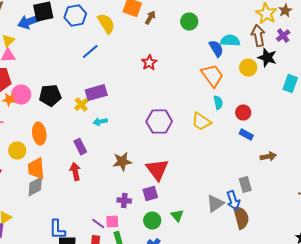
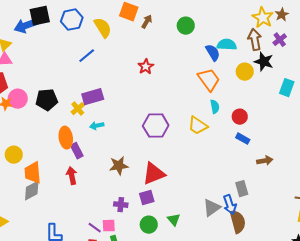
orange ellipse: (39, 134) -> (66, 138), moved
red triangle: (157, 170) -> (154, 174), turned 45

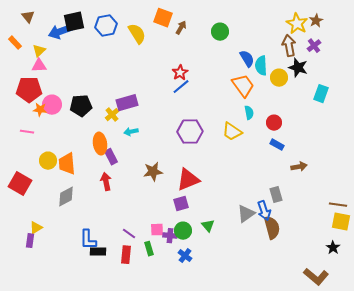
cyan semicircle: (227, 45) -> (261, 66), moved, turned -96
blue line: (87, 56) -> (181, 87), moved
orange trapezoid: (33, 173) -> (67, 164), moved
purple cross: (121, 205) -> (170, 236), moved
pink square: (109, 226) -> (157, 230), moved

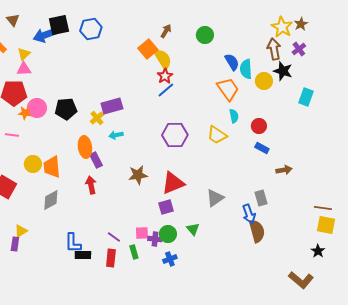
orange square: (163, 18) -> (148, 49), moved, turned 30
yellow semicircle: (137, 34) -> (163, 59), moved
gray triangle: (246, 214) -> (215, 198), moved
blue cross: (185, 256) -> (170, 259), turned 32

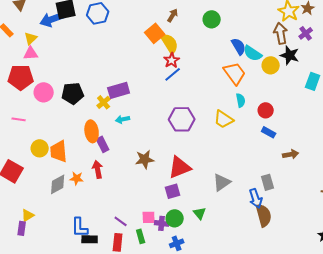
cyan semicircle: (246, 69) -> (253, 53), turned -54
orange star: (25, 113) -> (77, 178), moved

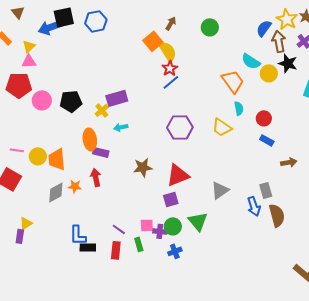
blue semicircle: (239, 46) -> (264, 28), moved, turned -114
pink line: (19, 119) -> (17, 150), moved
purple rectangle: (103, 144) -> (101, 152), turned -49
green triangle: (200, 213) -> (198, 221), size x1.5
brown semicircle: (264, 215) -> (277, 215), moved

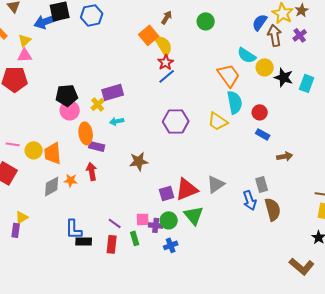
black star: (288, 63) -> (284, 77), moved
pink circle: (42, 100) -> (70, 110), moved
cyan semicircle: (239, 108) -> (235, 102), size x1.6
red triangle: (178, 175) -> (187, 189), moved

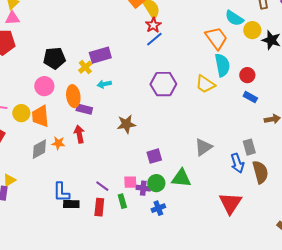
pink circle: (70, 110) -> (44, 86), moved
red triangle: (187, 189) -> (230, 203), moved, turned -35
green triangle: (194, 215) -> (181, 178), turned -45

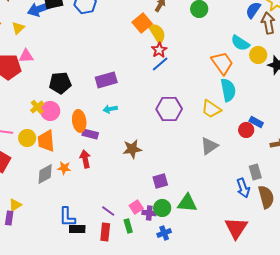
pink triangle: (12, 18) -> (26, 56), moved
yellow cross: (85, 67) -> (37, 107), moved
red circle: (247, 75) -> (246, 130), moved
gray triangle: (203, 147) -> (209, 146), moved
pink square: (130, 182) -> (136, 207), turned -32

